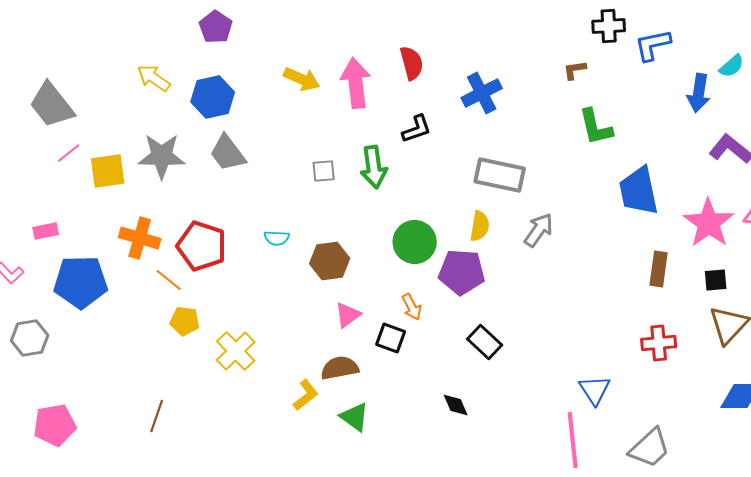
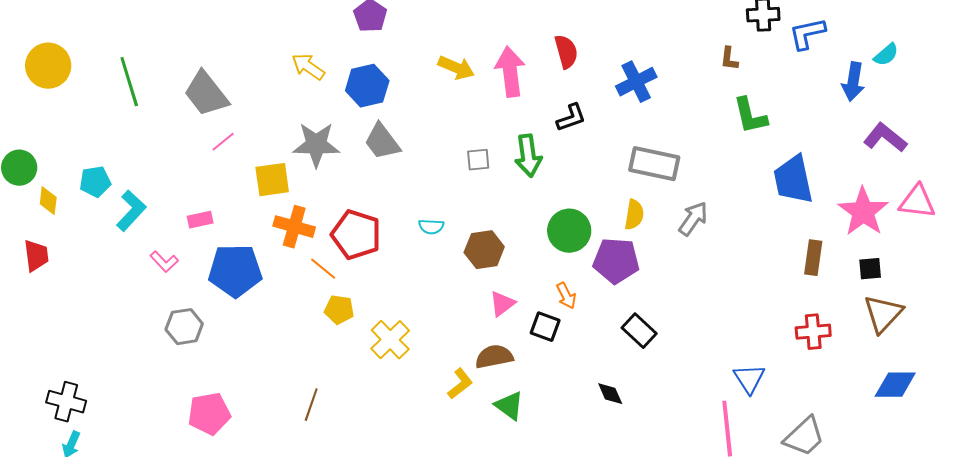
brown L-shape: (575, 70) -> (729, 59), turned -75
yellow square: (108, 171) -> (272, 180), moved

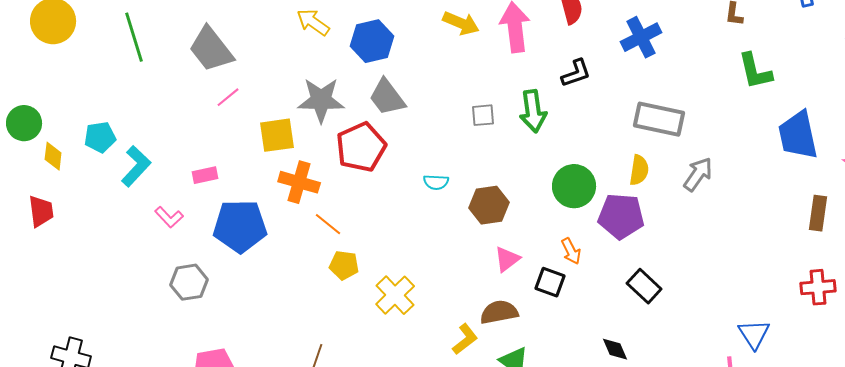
red pentagon: (356, 235) -> (361, 147), moved, turned 30

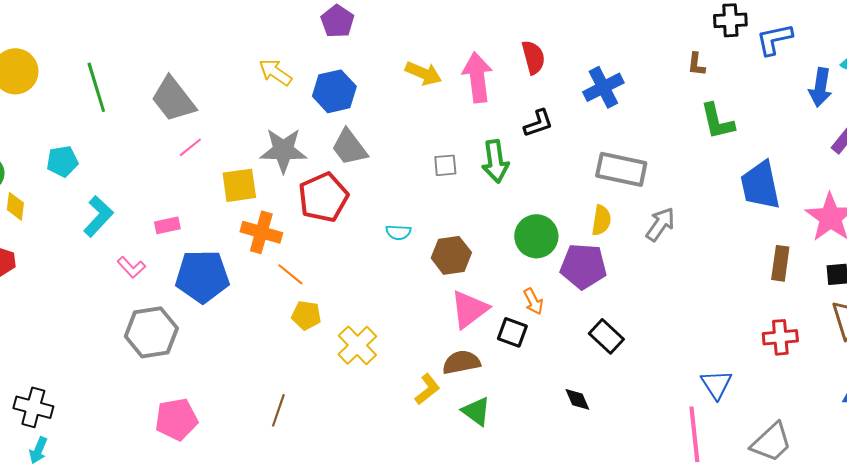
cyan pentagon: (100, 137) -> (62, 161), moved
pink triangle: (507, 259) -> (469, 309), size x1.5
gray hexagon: (189, 282) -> (151, 332), size x1.4

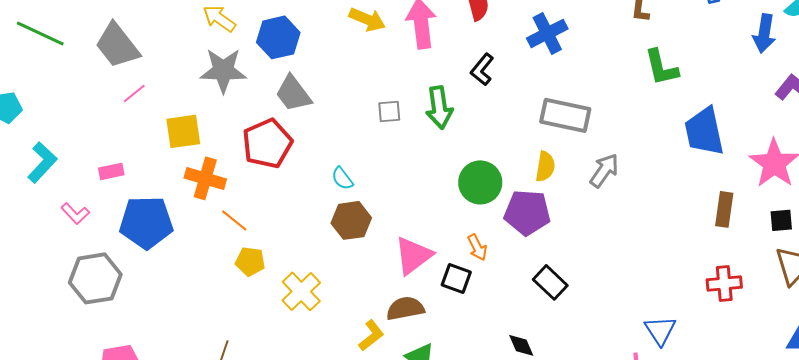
green line: (96, 87) -> (40, 33), turned -48
black L-shape: (538, 123) -> (482, 69), turned 148
gray star: (283, 150) -> (223, 70), moved
cyan semicircle: (398, 232) -> (342, 178), turned 50
brown hexagon: (451, 255) -> (351, 220), moved

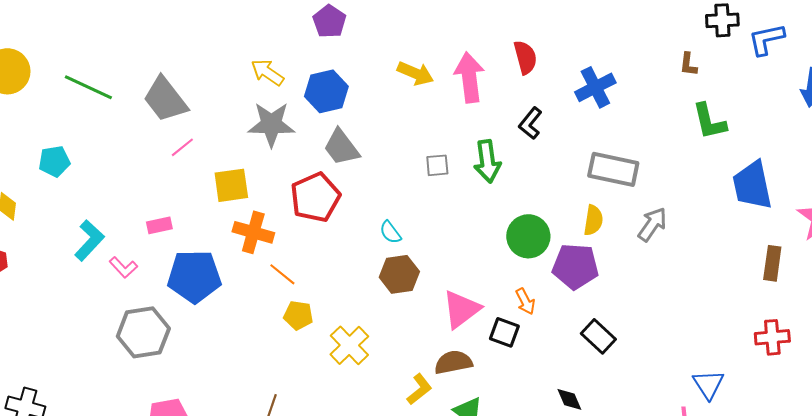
cyan L-shape: (42, 162) -> (89, 240), moved

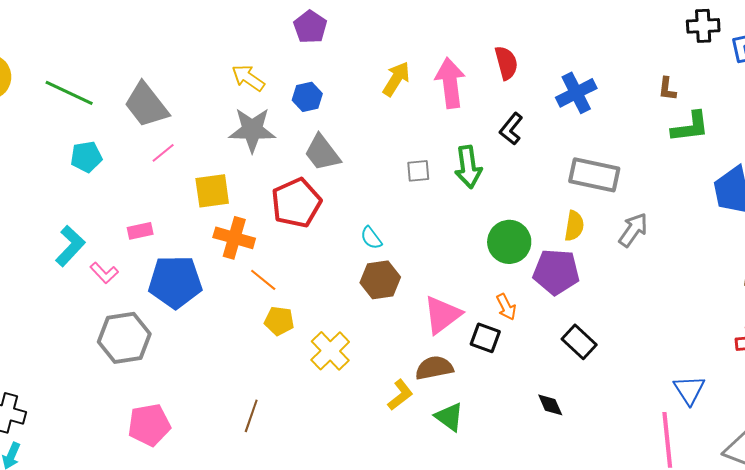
brown L-shape: (688, 64) -> (667, 89), moved
yellow arrow: (415, 73) -> (396, 79), turned -81
blue hexagon: (326, 91) -> (307, 97), size x0.7
green L-shape: (709, 121) -> (690, 127), turned -84
cyan pentagon: (54, 161) -> (86, 157), moved

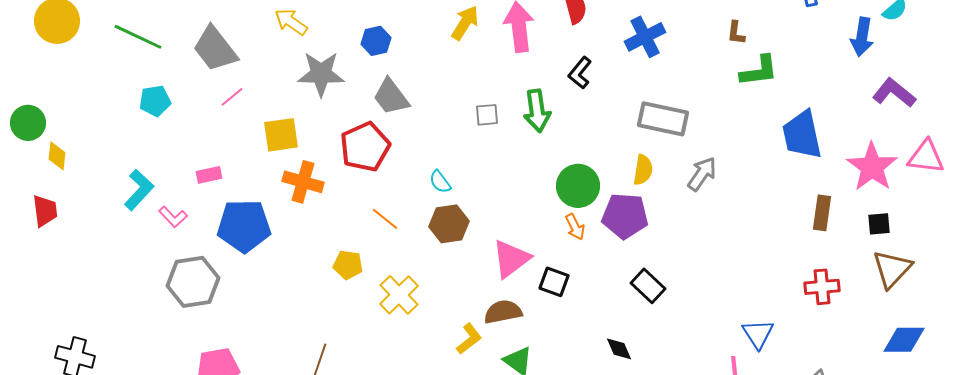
yellow arrow: (248, 78) -> (291, 22), moved
orange line: (263, 280) -> (385, 219), moved
orange arrow: (506, 307) -> (575, 227), moved

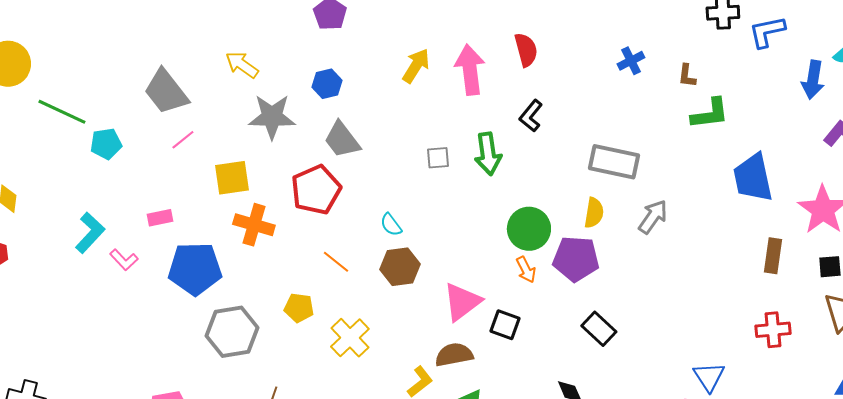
green line: (138, 37) -> (62, 112), moved
blue cross: (645, 37) -> (631, 61), moved, size x0.7
gray hexagon: (193, 282) -> (232, 332), moved

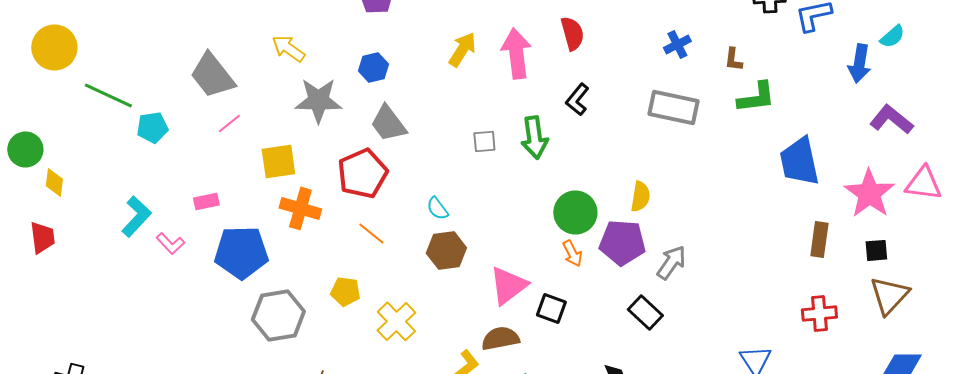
gray rectangle: (614, 162) -> (673, 107), moved
gray arrow: (653, 217) -> (671, 262), moved
orange line: (336, 262) -> (371, 233), moved

